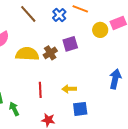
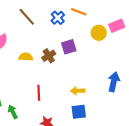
yellow semicircle: (27, 54) -> (26, 57), size x0.6
yellow arrow: (69, 89) -> (78, 91), moved

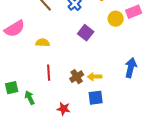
purple square: (69, 47) -> (86, 33), turned -35
brown cross: (49, 56) -> (77, 77), moved
red line: (39, 93) -> (49, 73), moved

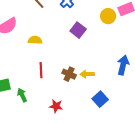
brown cross: (77, 77) -> (69, 74), turned -32
blue square: (96, 98) -> (100, 99), moved, turned -35

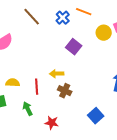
yellow semicircle: (35, 40) -> (13, 83), moved
yellow arrow: (87, 74) -> (57, 74), moved
green arrow: (22, 95) -> (28, 109), moved

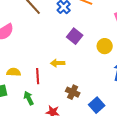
yellow circle: (104, 33) -> (105, 46), moved
brown cross: (65, 91) -> (73, 92), moved

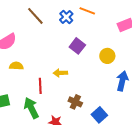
yellow semicircle: (14, 72) -> (16, 66), moved
green arrow: (29, 98) -> (31, 108), size x1.5

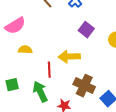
yellow arrow: (60, 73) -> (69, 57), size x1.5
brown cross: (75, 102) -> (84, 86), size x1.5

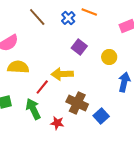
yellow semicircle: (25, 50) -> (18, 67), size x1.5
red line: (49, 70) -> (42, 87), turned 42

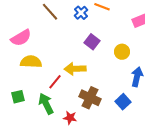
blue square: (101, 116) -> (123, 102), moved

